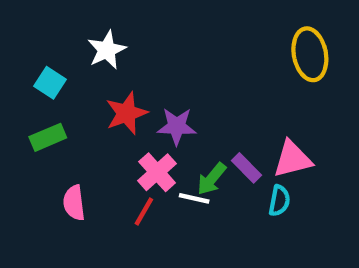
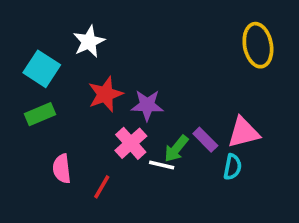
cyan square: (50, 83) -> (42, 69), size x1.4
red line: (144, 212) -> (102, 187), moved

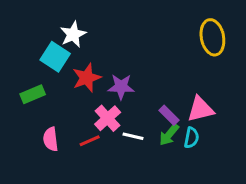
cyan square: (42, 69) -> (55, 57), moved
green arrow: (176, 149) -> (169, 135), moved
red line: (102, 187) -> (90, 141), moved, turned 36

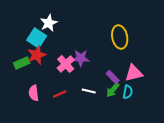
yellow ellipse: (212, 37) -> (120, 37), moved
red star: (87, 78) -> (37, 55), moved
pink cross: (108, 118) -> (66, 64), moved

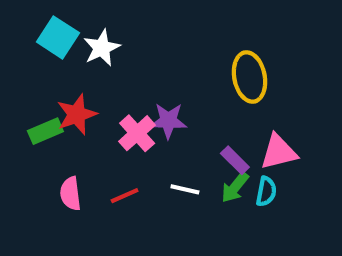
cyan square: (37, 38) -> (58, 37), moved

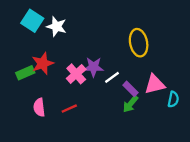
white star: (102, 48) -> (57, 26), turned -30
white line: (185, 189) -> (112, 77), moved, turned -49
cyan semicircle: (266, 192) -> (173, 99), moved

